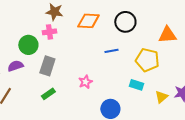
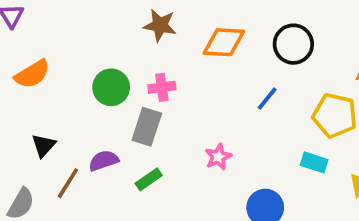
pink cross: (49, 32) -> (162, 87), moved
blue line: (111, 51) -> (267, 99), turned -40
purple semicircle: (15, 66) -> (104, 161), moved

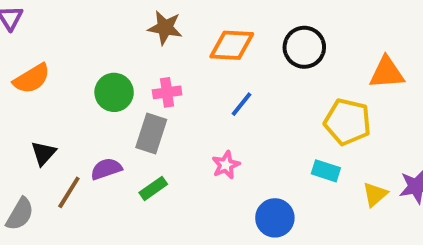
blue line: (267, 99) -> (242, 104), moved

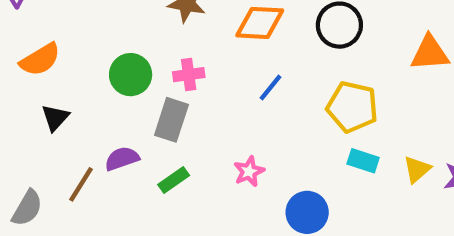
yellow pentagon: (347, 122) -> (352, 107), moved
black triangle: (43, 153) -> (55, 118), moved
pink star: (226, 165) -> (249, 171), moved
yellow triangle: (375, 194) -> (417, 169), moved

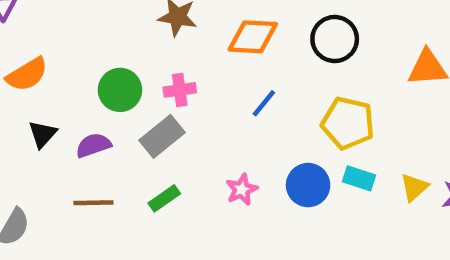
gray rectangle: (171, 120) -> (162, 136), turned 33
purple semicircle: (122, 159) -> (93, 145), moved
brown line: (81, 184) -> (93, 203), moved, turned 57
blue circle: (307, 212) -> (308, 185), moved

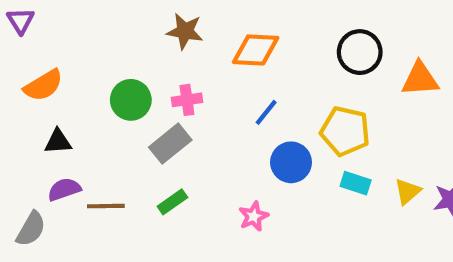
black circle: (335, 39) -> (360, 52), moved
black triangle: (43, 134) -> (58, 142), turned 44
purple semicircle: (93, 145) -> (64, 189), moved
blue circle: (308, 185) -> (291, 162), moved
pink star: (242, 190) -> (254, 216), moved

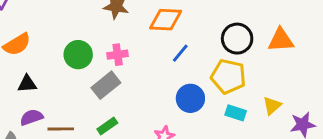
black circle: (360, 52) -> (237, 39), moved
blue line: (266, 112) -> (180, 53), moved
yellow triangle: (408, 191) -> (272, 106), moved

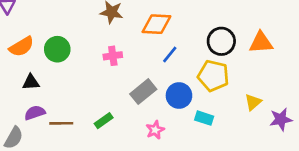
green circle: (78, 55) -> (57, 49), moved
gray rectangle: (106, 85) -> (143, 92), moved
cyan rectangle: (236, 113) -> (204, 118), moved

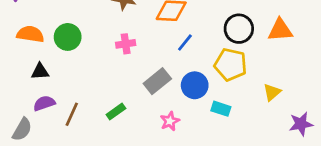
orange semicircle: (22, 47) -> (30, 34), turned -140
purple star: (281, 119) -> (301, 124), moved
brown line: (61, 123) -> (72, 114), turned -65

